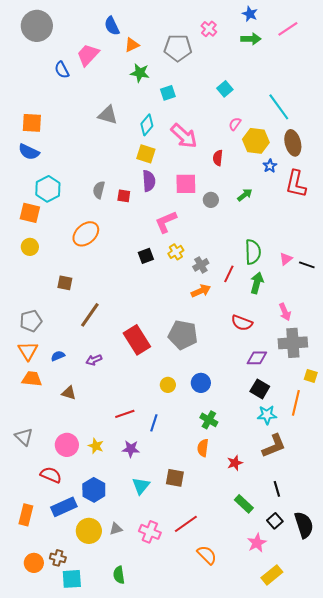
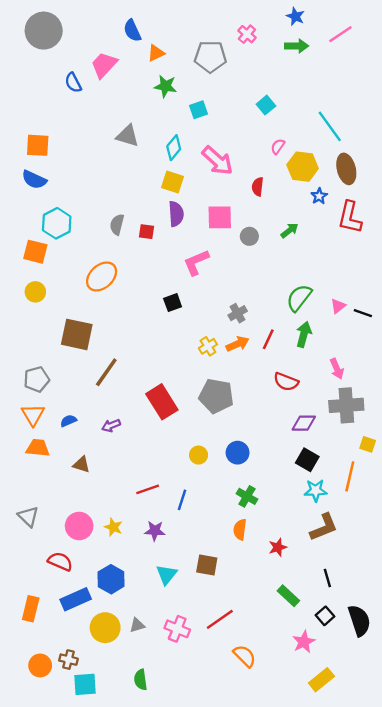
yellow cross: (176, 252) -> (208, 346), moved
green semicircle: (253, 252) -> (299, 298), turned -140
red line: (229, 274) -> (268, 339), moved
brown square: (65, 283) -> (77, 334), size x1.8

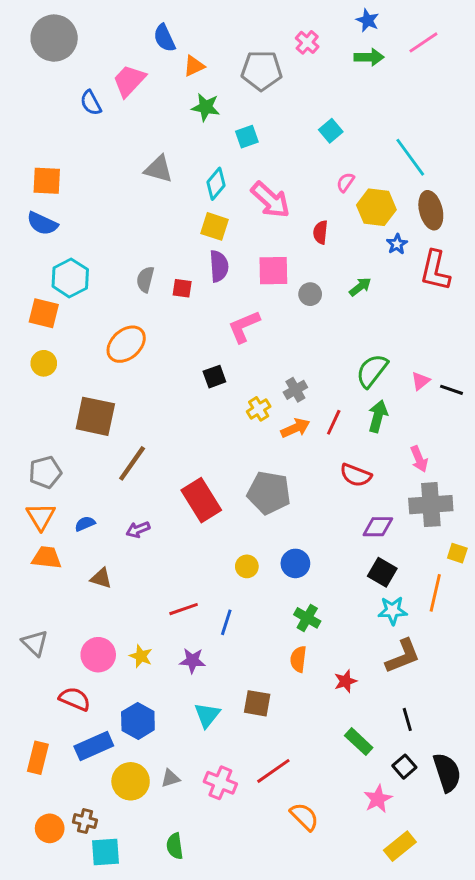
yellow cross: (208, 346) -> (259, 409), moved

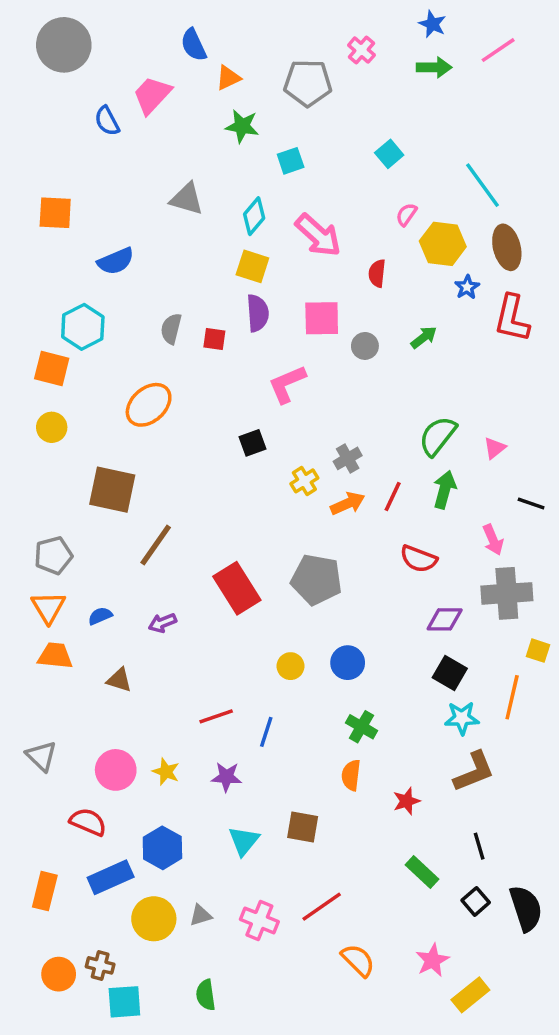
blue semicircle: (42, 223) -> (116, 261), moved, turned -48
black line: (451, 390) -> (531, 503), moved
pink star: (378, 799) -> (432, 960), moved

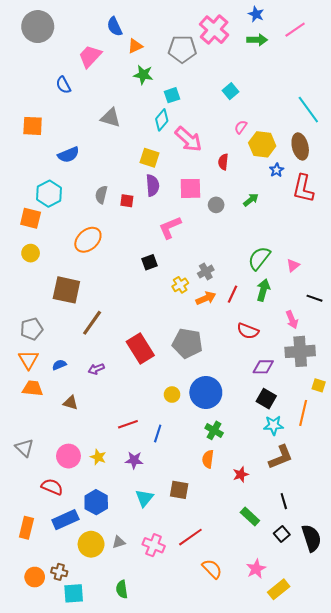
pink cross: (361, 50) -> (214, 30), size x1.8
blue semicircle: (107, 121) -> (63, 85), moved
cyan line: (483, 185) -> (308, 110), moved
cyan diamond: (254, 216) -> (162, 120), moved
blue circle: (348, 663) -> (206, 392), size x1.6

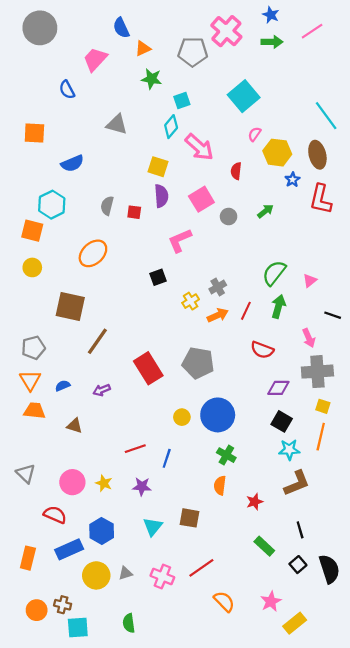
cyan square: (230, 91) -> (244, 96), size x1.8
pink square: (190, 188) -> (201, 199), turned -30
yellow square: (319, 385) -> (323, 406), moved

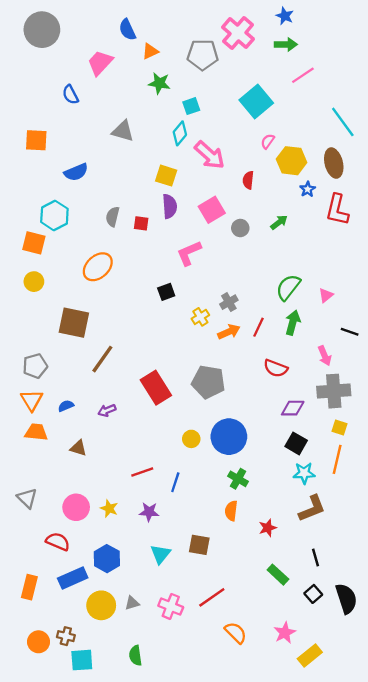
pink line: (312, 31) -> (303, 75), moved

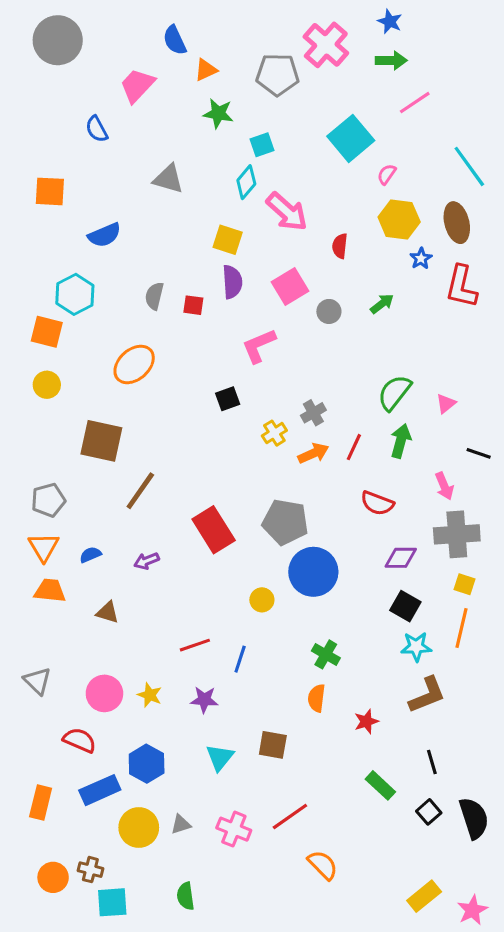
pink semicircle: (268, 141) -> (387, 174), moved
blue circle: (229, 437) -> (313, 572), moved
pink star: (285, 633) -> (472, 910), moved

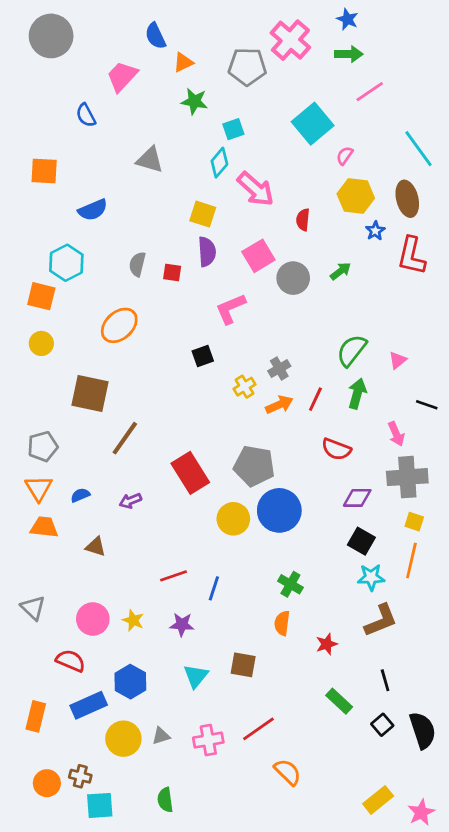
gray circle: (329, 311) -> (293, 278), size x1.5
yellow circle: (262, 600) -> (233, 519), moved, size x1.5
pink cross: (234, 829) -> (208, 740), turned -32

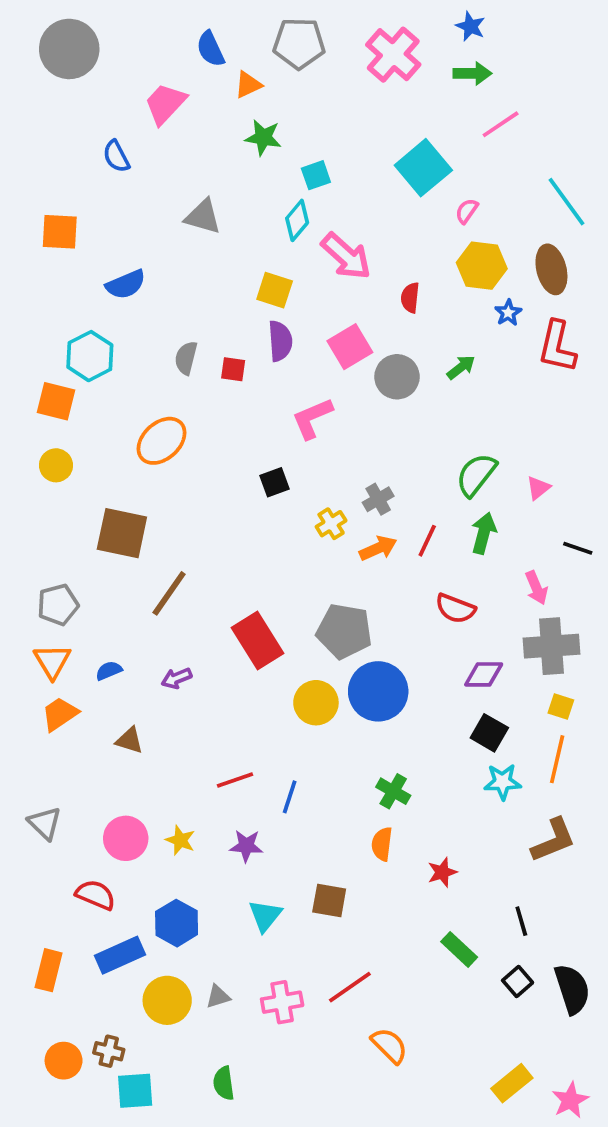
gray pentagon: (247, 67) -> (299, 43), moved
orange trapezoid: (44, 527) -> (60, 714), turned -40
brown L-shape: (381, 620) -> (553, 840), moved

